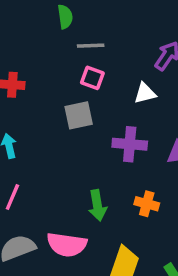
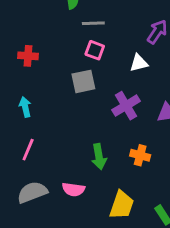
purple cross: (130, 144) -> (126, 106), turned -36
pink semicircle: (67, 245) -> (73, 189), size x0.7

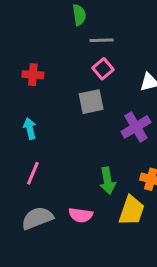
pink square: (95, 50) -> (103, 69), turned 30
yellow trapezoid: (122, 205) -> (131, 211), moved

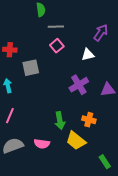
gray square: (91, 102) -> (31, 68), moved
yellow trapezoid: (131, 211) -> (76, 141), turned 110

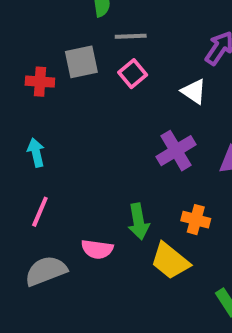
white triangle: (88, 55) -> (194, 91), turned 48
gray square: (31, 68) -> (81, 62), moved
pink semicircle: (42, 144) -> (97, 249), moved

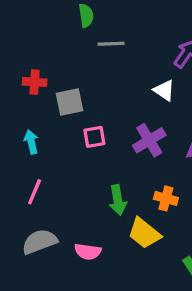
gray square: (81, 62) -> (69, 102), moved
pink square: (133, 74) -> (94, 137), moved, turned 30
pink semicircle: (97, 249) -> (88, 252), moved

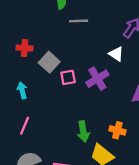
gray square: (69, 102) -> (49, 62), turned -36
pink square: (94, 137) -> (68, 77), moved
purple cross: (149, 140) -> (97, 79), moved

